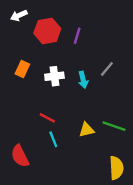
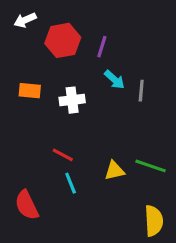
orange rectangle: (22, 69) -> (30, 91), turned 70
gray line: (107, 69) -> (141, 91), turned -35
cyan arrow: (83, 80) -> (114, 80), moved, turned -35

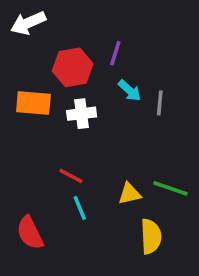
white arrow: (25, 20) -> (28, 23), size x1.4
red hexagon: (63, 40) -> (73, 67), moved
orange rectangle: (30, 91) -> (33, 103), size x1.4
yellow semicircle: (154, 221) -> (151, 236), moved

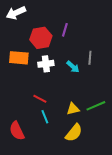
cyan arrow: (130, 91) -> (73, 67), moved
green line: (170, 188) -> (96, 106), turned -42
yellow semicircle: (151, 236) -> (74, 133), moved, turned 42

